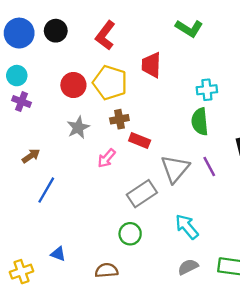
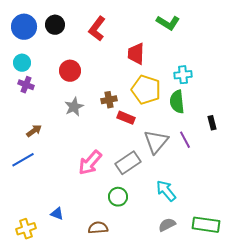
yellow pentagon: (110, 83) -> (146, 90), moved
pink arrow: (107, 158) -> (90, 163), moved, size x1.5
blue line: (46, 190) -> (23, 160), moved, turned 30

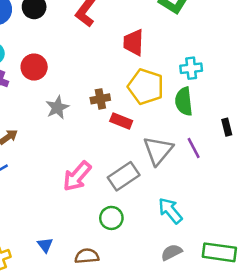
red circle: (70, 71) -> (34, 67), moved
blue triangle: (57, 214) -> (45, 245), moved, turned 32

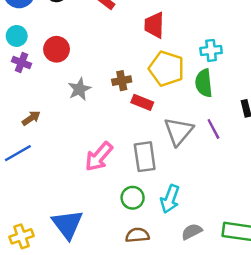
gray rectangle: (124, 176) -> (145, 157), turned -64
cyan arrow: (170, 211) -> (170, 199), moved, turned -120
blue triangle: (45, 245) -> (67, 224), size x2.0
brown semicircle: (87, 256) -> (137, 235), moved

